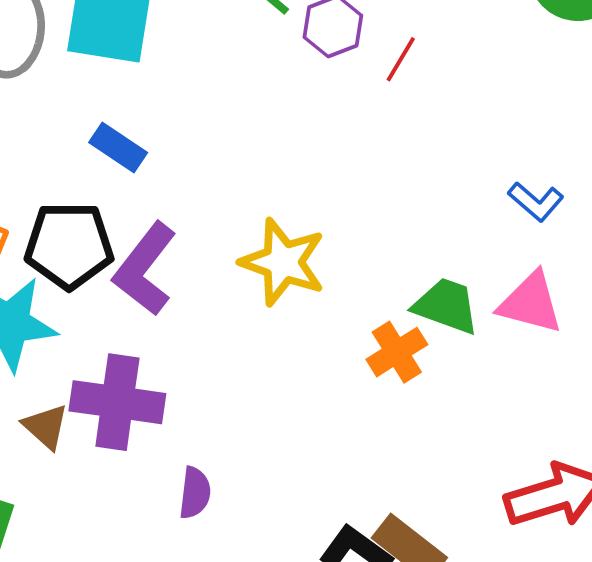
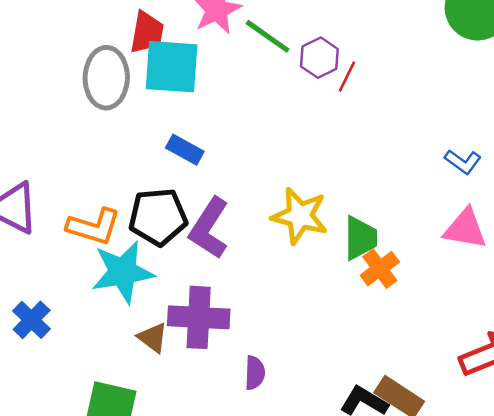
red line: (401, 59) -> (347, 77), moved
green trapezoid: (446, 306) -> (360, 238), moved, turned 75

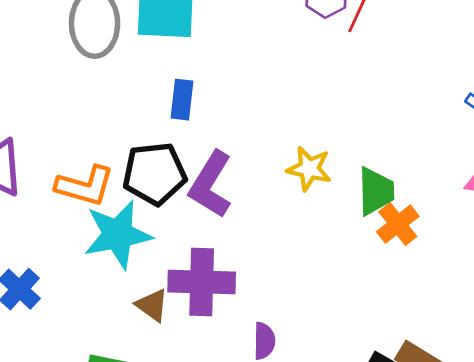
blue rectangle: (185, 150) -> (182, 100), turned 69
yellow star: (300, 216) -> (309, 169), size x0.7

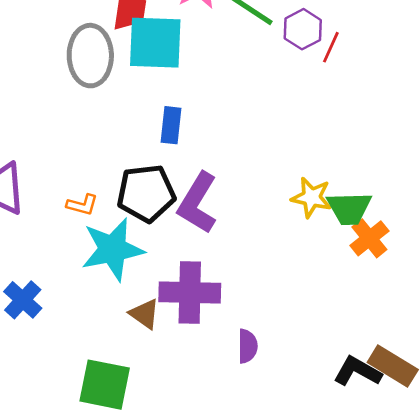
yellow star: (309, 169) -> (311, 197), moved
orange L-shape: (85, 186) -> (82, 205), size x0.6
green trapezoid: (376, 191) -> (349, 208), turned 90

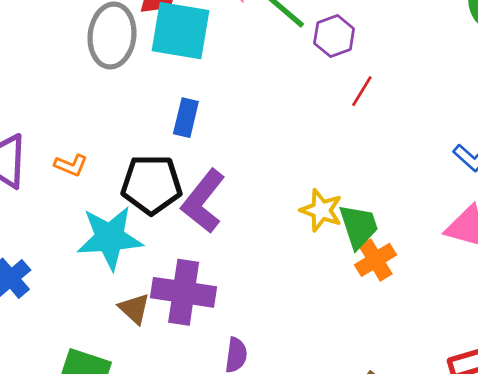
red line: (331, 47) -> (362, 91), moved
orange L-shape: (82, 205) -> (71, 165), moved
green trapezoid: (349, 208) -> (359, 226), turned -114

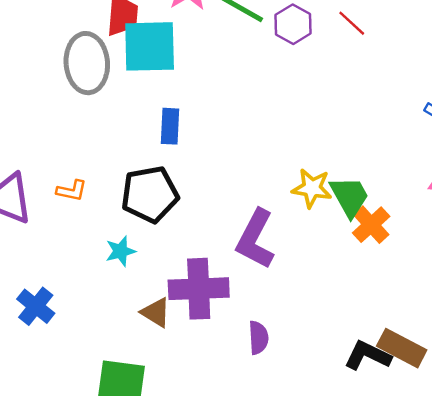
red line: (362, 91) -> (352, 23), moved, turned -68
purple L-shape: (203, 201) -> (255, 239), moved
cyan star: (110, 238) -> (121, 251), size x0.5

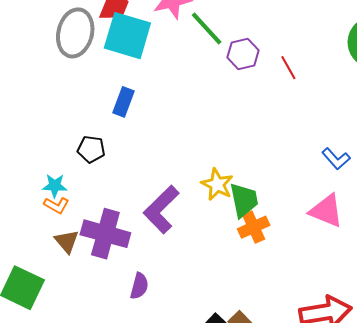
orange L-shape: (72, 191) -> (56, 205), moved
black pentagon: (150, 194) -> (91, 149), size x0.6

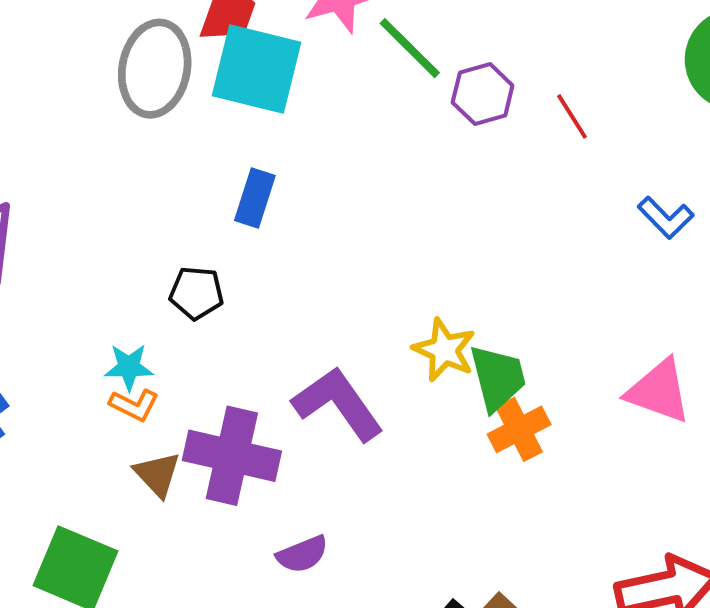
blue L-shape: (336, 159) -> (666, 218), moved
purple L-shape: (161, 210) -> (338, 404), turned 102
purple semicircle: (139, 286) -> (302, 554), turned 56

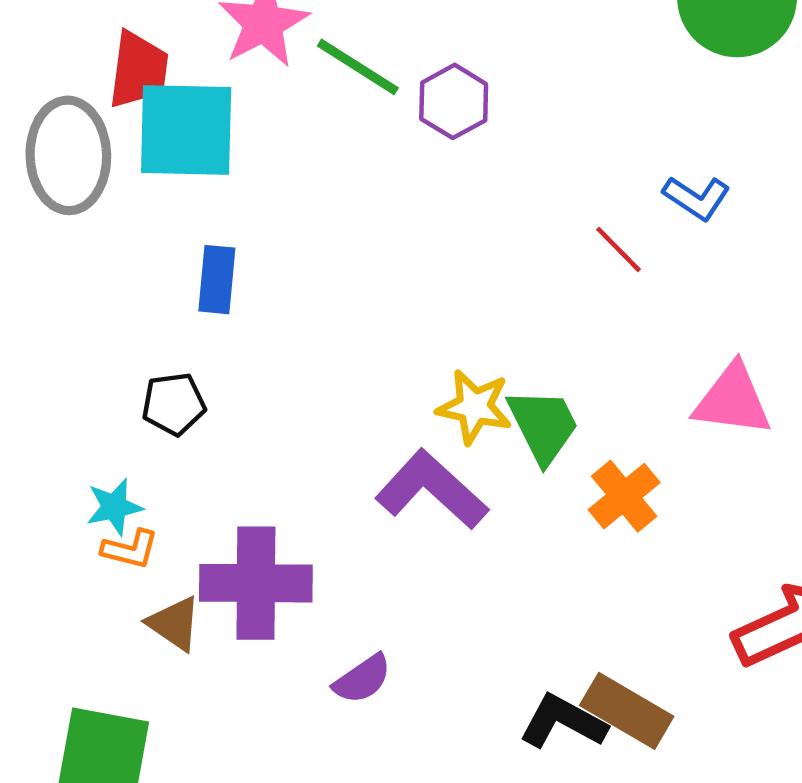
red line: (572, 116) -> (618, 249), moved
purple L-shape: (338, 404) -> (432, 490), moved
orange cross: (519, 429) -> (624, 496), moved

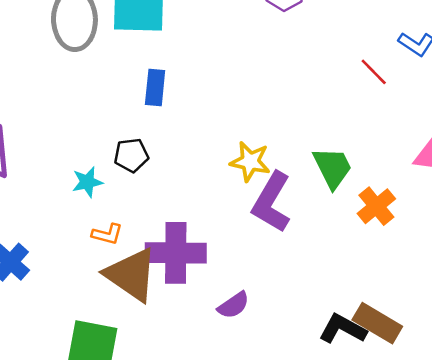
yellow star: (474, 407) -> (250, 162), moved
purple L-shape: (432, 490) -> (272, 202), turned -102
cyan star: (114, 507) -> (87, 182), moved
brown triangle: (174, 623) -> (131, 275), size x1.8

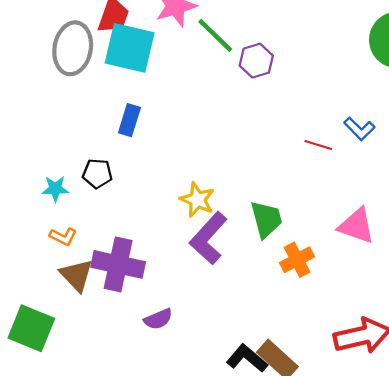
red line: (374, 72) -> (318, 145), turned -40
brown triangle: (131, 275) -> (76, 275), size x0.7

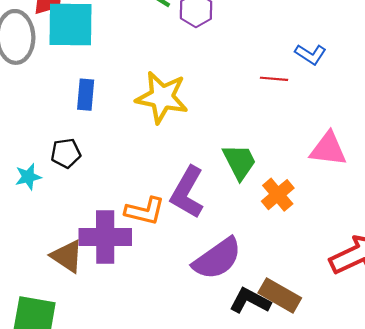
yellow star: (197, 200) -> (162, 97), moved, size x1.5
orange L-shape: (63, 237) -> (145, 211), moved, size x1.5
purple semicircle: (158, 319) -> (217, 259), moved, size x1.8

